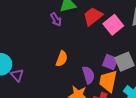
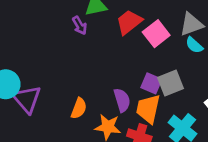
orange semicircle: (62, 59) -> (79, 108), moved
purple triangle: (17, 75) -> (27, 99), size x1.6

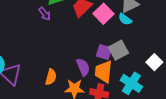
cyan semicircle: (194, 45) -> (125, 19), moved

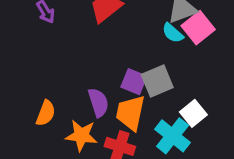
pink square: (103, 14) -> (198, 28), moved
white square: (154, 62) -> (193, 113), moved

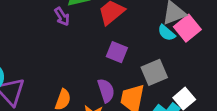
purple square: (134, 82) -> (117, 52), moved

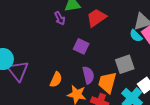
purple square: (117, 52) -> (81, 46), moved

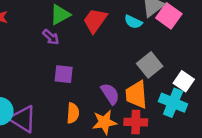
cyan semicircle: (136, 36) -> (133, 22), moved
purple square: (81, 46) -> (64, 74), moved

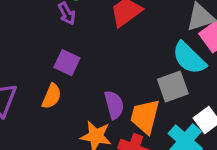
cyan semicircle: (133, 22) -> (189, 58), moved, size x1.6
orange semicircle: (73, 113) -> (52, 96), moved

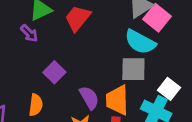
purple square: (67, 63) -> (54, 72), moved, turned 35
gray square: (173, 87) -> (133, 69), turned 36

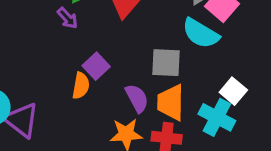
gray square: (133, 69) -> (166, 63), moved
orange semicircle: (36, 105) -> (81, 86), moved

